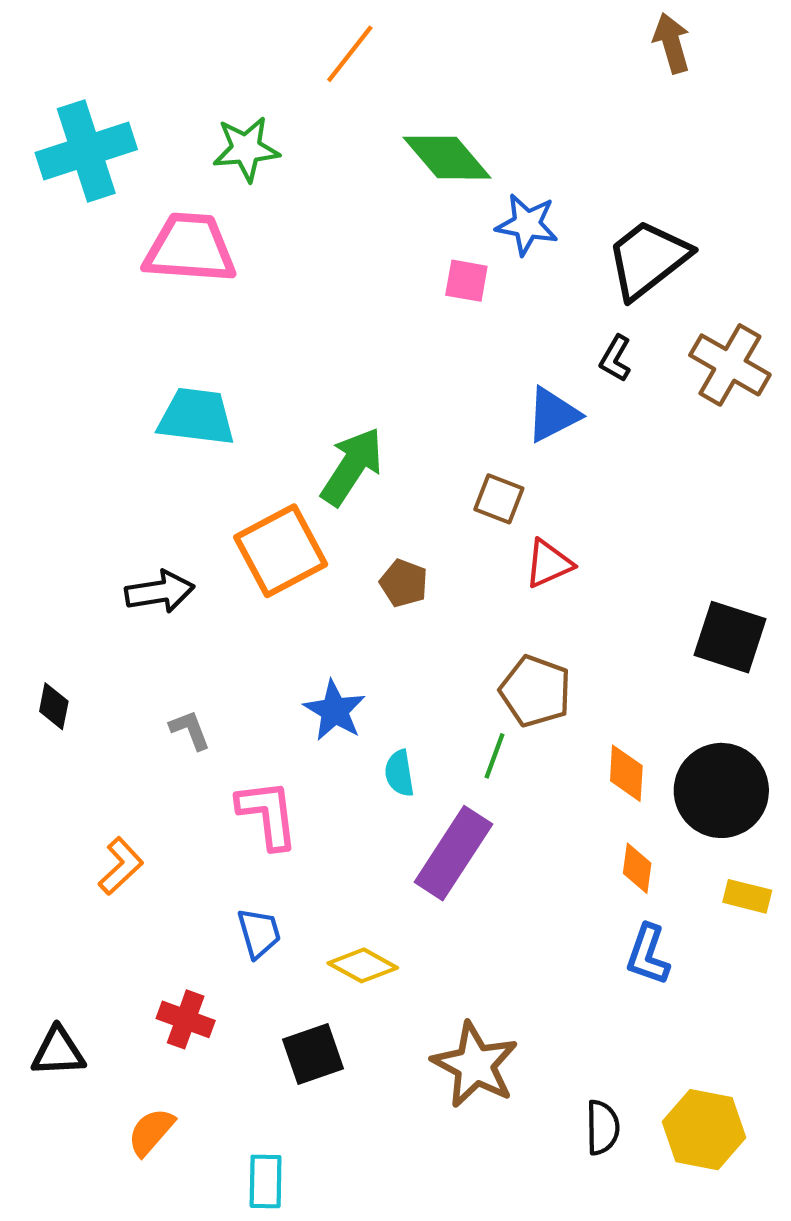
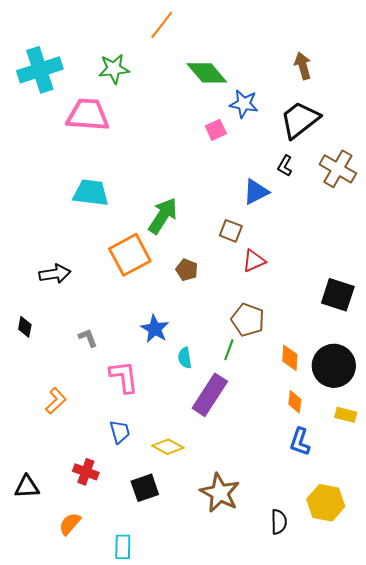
brown arrow: (672, 43) -> (303, 66), moved
pink square: (466, 281) -> (216, 130), turned -35
black arrow: (160, 592) -> (55, 274), moved
yellow hexagon: (704, 1130) -> (326, 503), moved

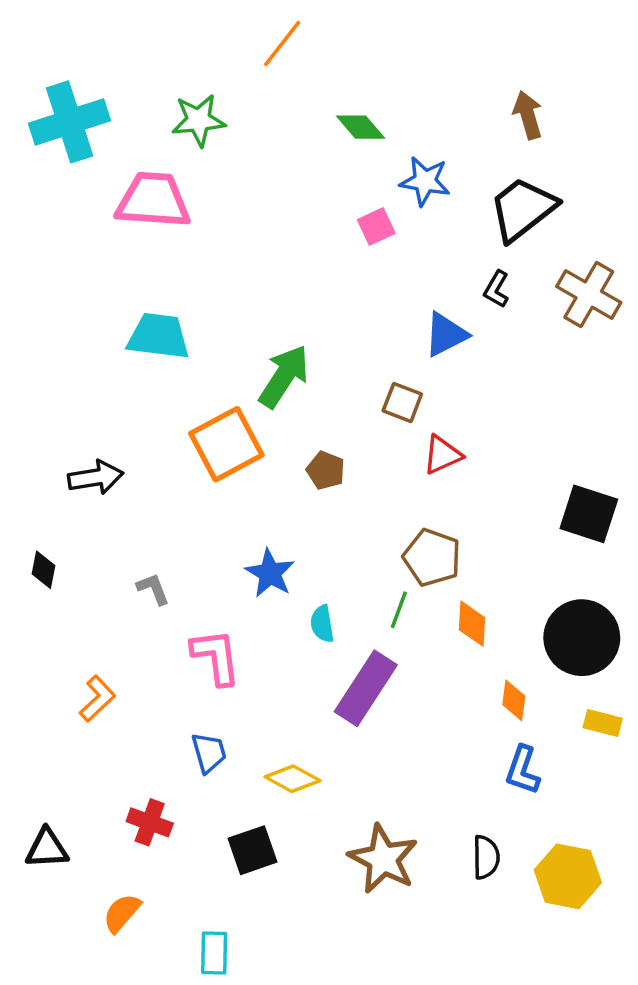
green diamond: (207, 73) -> (361, 127), size x0.7
orange diamond: (290, 358) -> (472, 624), moved
black semicircle: (279, 522) -> (486, 857), moved

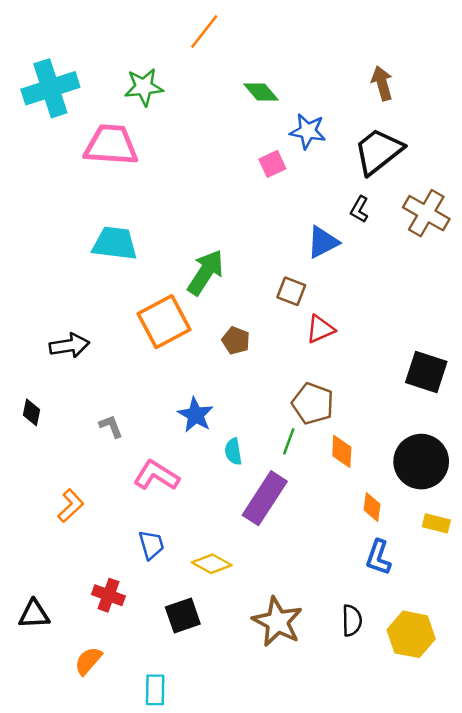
pink L-shape: (216, 657) -> (156, 475), turned -51

